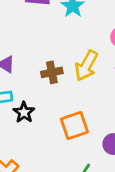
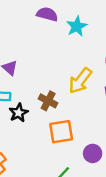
brown cross: (52, 72) -> (48, 101), moved, turned 30

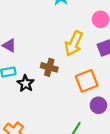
orange square: (61, 132) -> (87, 81), moved

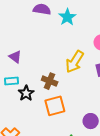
orange square: (87, 81) -> (55, 106), moved

